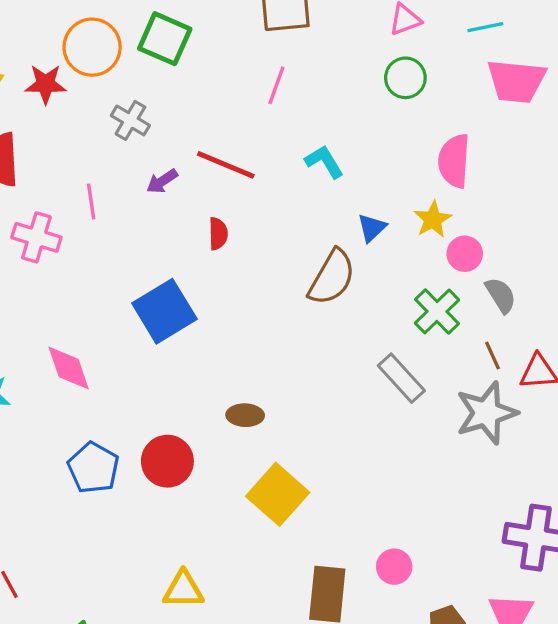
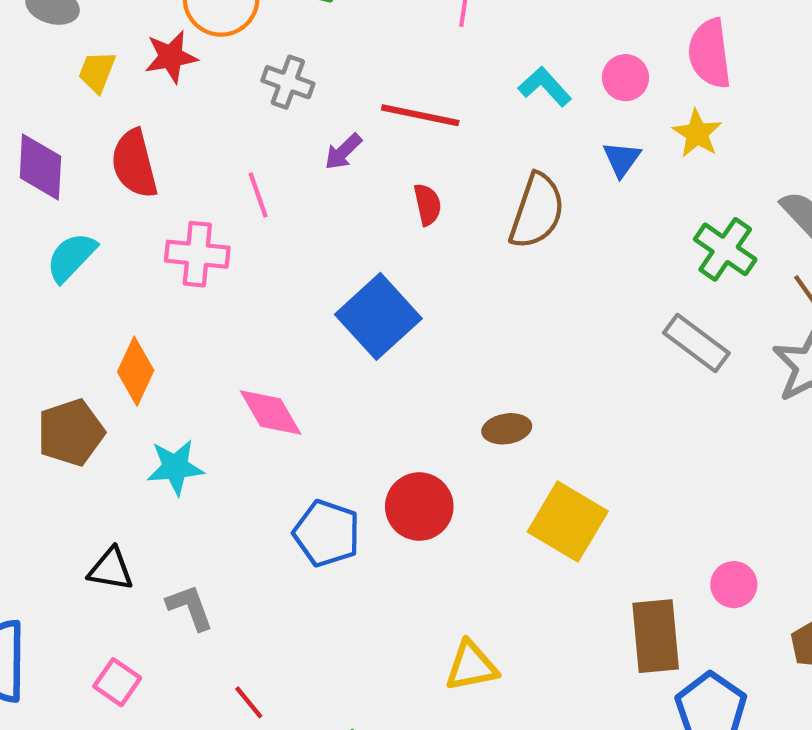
pink circle: (465, 254) -> (625, 78), moved
brown semicircle: (332, 277) -> (537, 211), moved

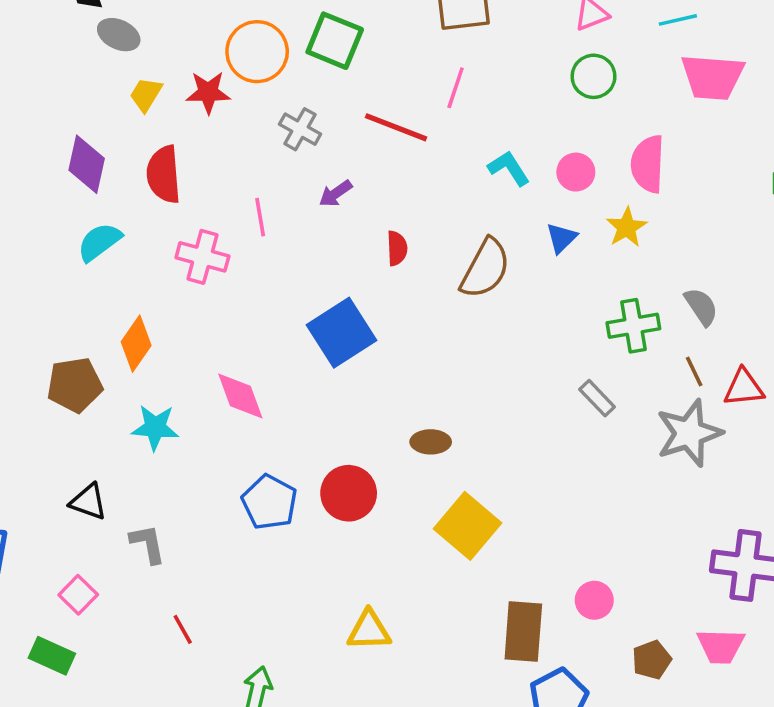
red line: (420, 115) -> (396, 127), moved
green cross: (725, 249) -> (633, 326), turned 36
gray rectangle: (696, 343) -> (597, 398), size x0.7

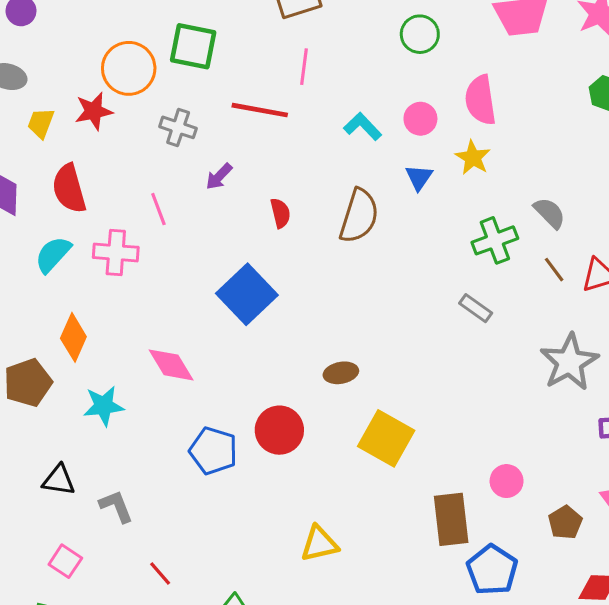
cyan semicircle: (99, 242) -> (53, 254), moved
gray star: (689, 433) -> (569, 362), moved

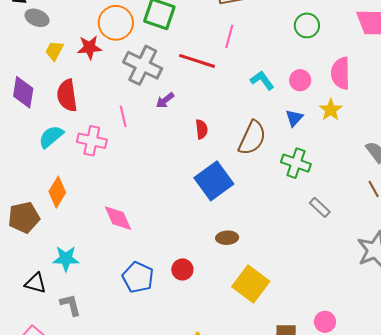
gray cross: (178, 127) -> (143, 65), size x1.6
green cross: (495, 240) -> (296, 163), moved, turned 32
blue square: (247, 294) -> (214, 181), moved
cyan star: (104, 406) -> (66, 259), moved
red circle: (279, 430) -> (182, 269), size x0.7

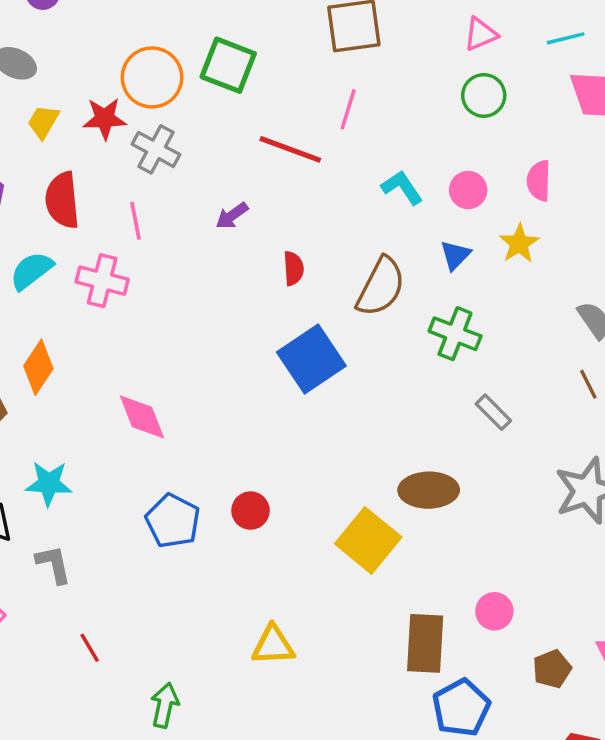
gray cross: (143, 65) -> (156, 149), moved, size x0.7
pink semicircle: (341, 73) -> (539, 181), size x0.7
pink line: (123, 116) -> (135, 221), moved
brown ellipse: (227, 238) -> (429, 490), moved, size x1.5

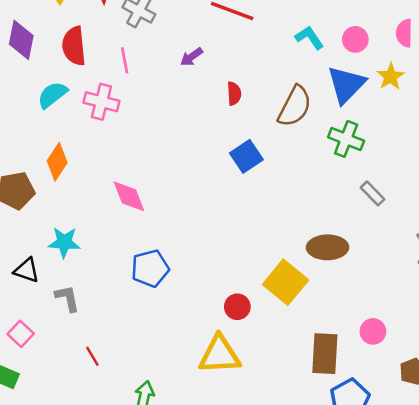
blue triangle: (455, 255) -> (346, 85), size x1.8
blue square: (311, 359) -> (246, 156), size x0.7
red circle: (250, 511) -> (237, 307), moved
blue pentagon: (173, 521) -> (150, 268), turned 30
yellow triangle: (273, 645) -> (220, 355), size x1.4

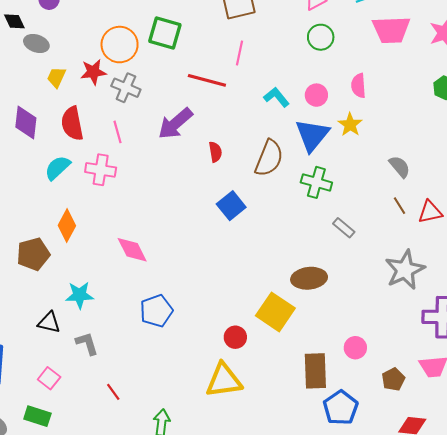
purple arrow: (192, 57) -> (175, 123), size x1.8

